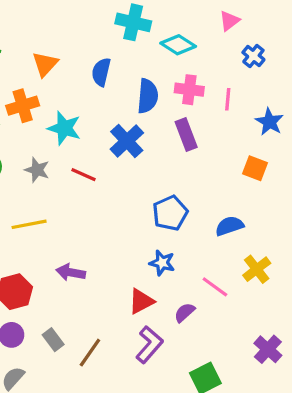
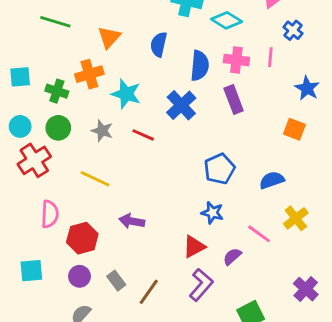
pink line: (228, 99) -> (270, 57), moved
yellow line: (29, 224) -> (95, 179), turned 36

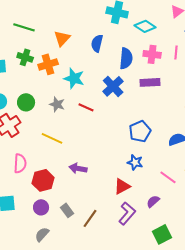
green cross: (57, 91) -> (25, 57), moved
purple rectangle: (234, 100) -> (150, 82), turned -72
purple semicircle: (232, 256) -> (153, 201), moved

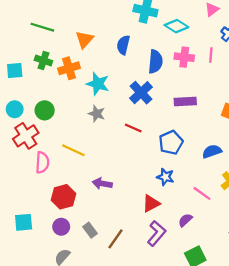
purple rectangle: (150, 82) -> (185, 101), moved
gray star: (57, 104) -> (97, 114), moved
red line: (86, 107) -> (133, 128), moved
pink semicircle: (20, 163) -> (42, 162), moved

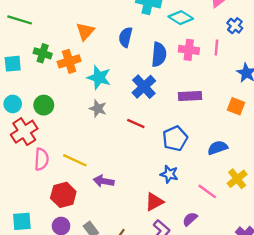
green line: (42, 27) -> (20, 20), moved
yellow line: (73, 150) -> (75, 160), moved

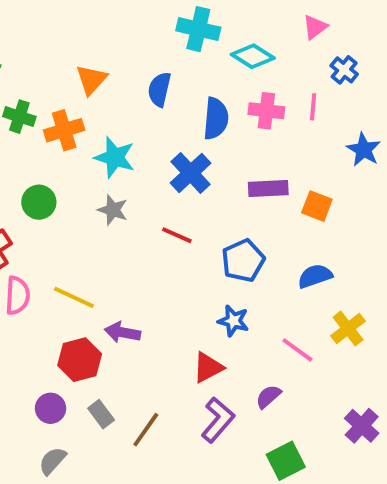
green circle: (44, 105) -> (39, 202), moved
orange square: (236, 106) -> (317, 206), moved
red hexagon: (63, 195) -> (80, 360), moved

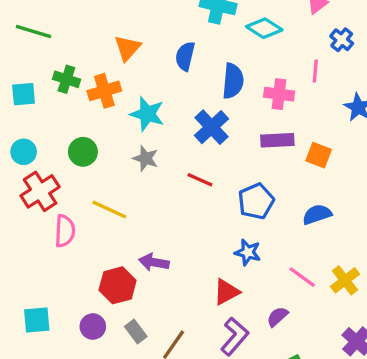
pink cross: (266, 111) -> (279, 94), moved
yellow line: (74, 297) -> (109, 209), moved
yellow cross: (348, 329) -> (345, 280), moved

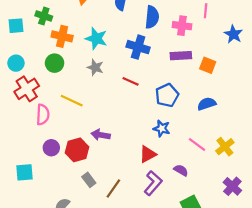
orange cross: (104, 91) -> (62, 36), moved, turned 30
blue cross: (211, 127) -> (138, 47), turned -30
purple semicircle: (277, 317) -> (181, 170), turned 72
purple circle: (93, 327) -> (51, 148), moved

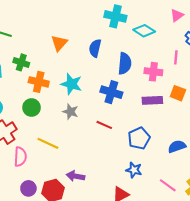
orange square: (208, 65) -> (178, 93), moved

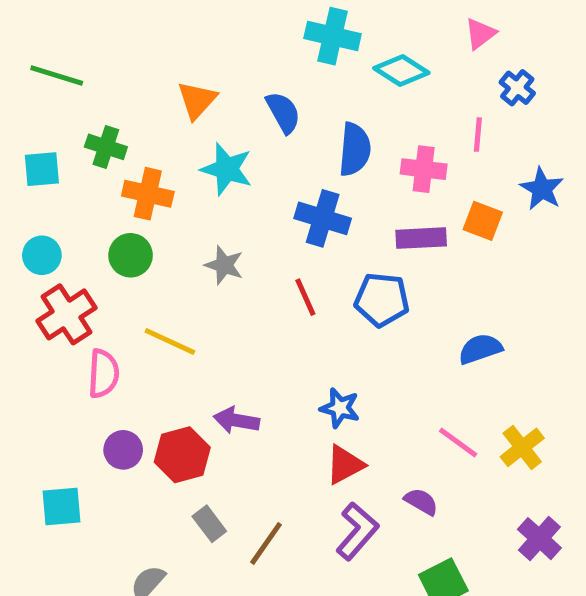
blue semicircle: (95, 48) -> (283, 112), turned 138
cyan star: (71, 84) -> (227, 169), moved
red line: (104, 125) -> (305, 297), turned 42
blue pentagon: (139, 138) -> (382, 300), moved, turned 30
blue star: (134, 170) -> (340, 408), moved

